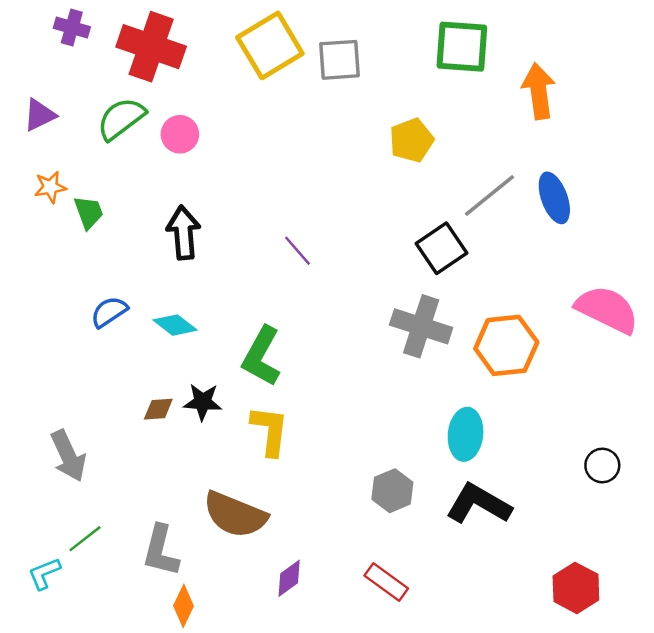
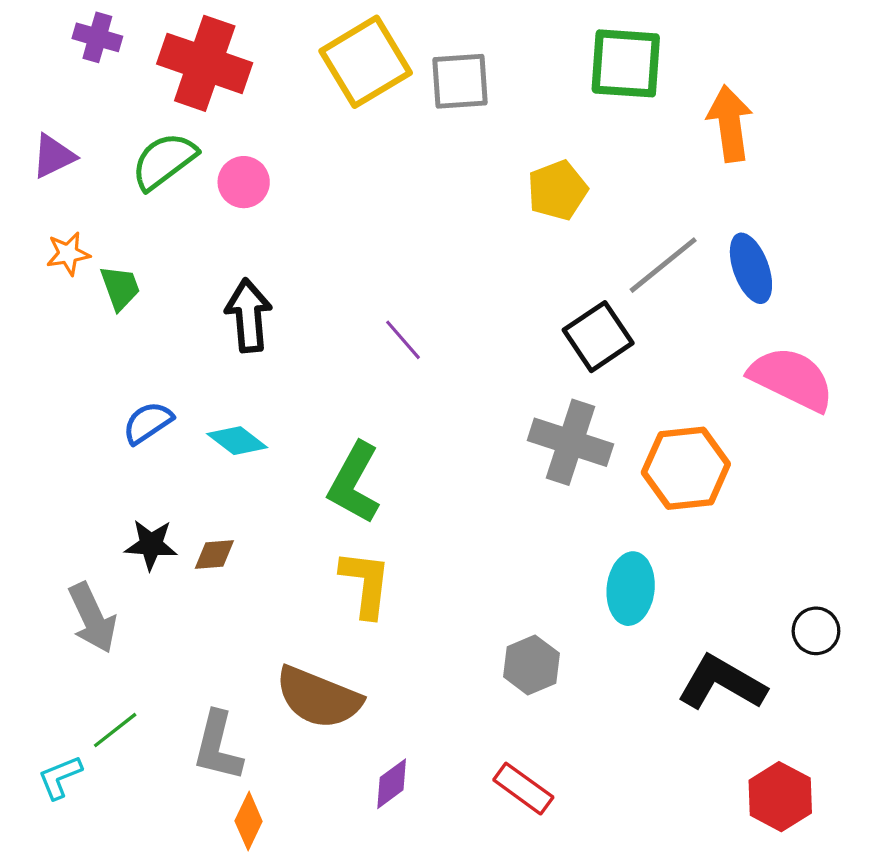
pink semicircle: (607, 309) -> (792, 379), moved
black star: (203, 402) -> (151, 545), moved
black L-shape: (479, 504) -> (722, 683), moved

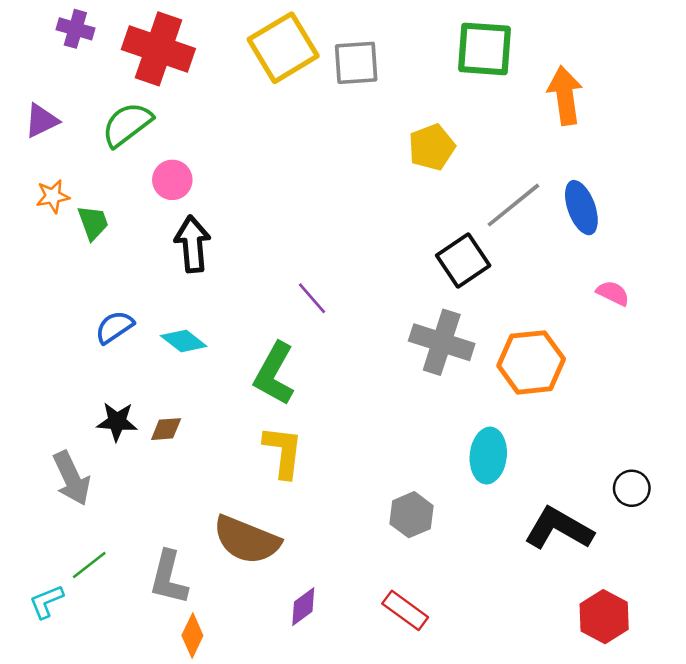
pink circle: (244, 182) -> (172, 180), moved
purple line: (403, 340) -> (312, 298), moved
pink semicircle: (792, 379) -> (613, 293), size x0.5

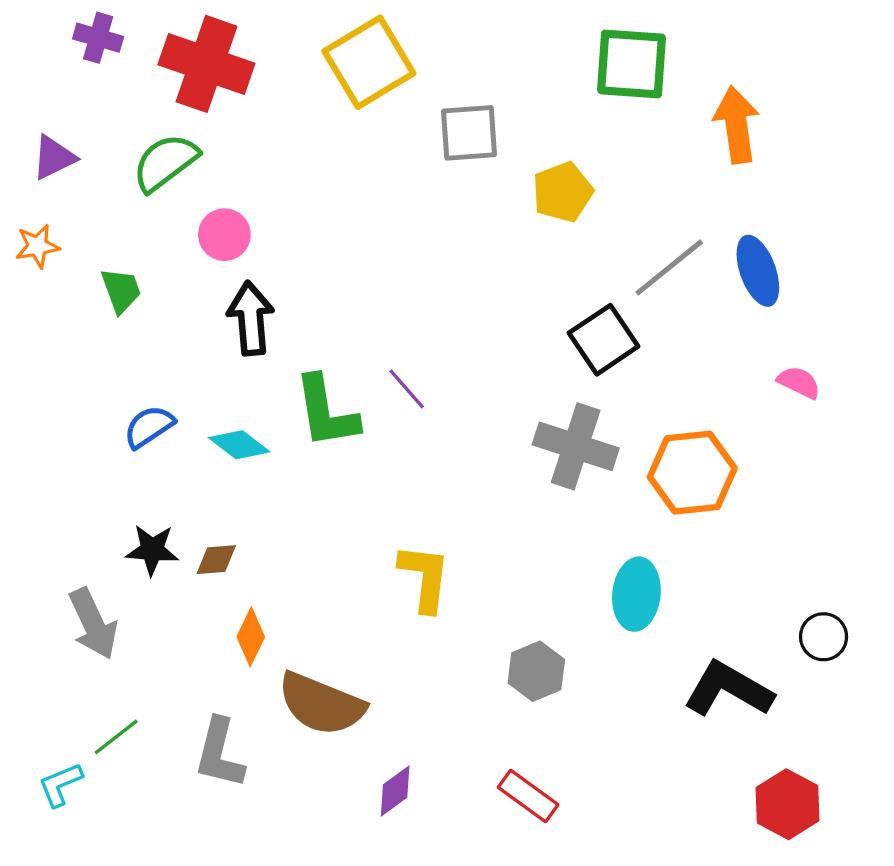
gray square: (356, 63) -> (469, 133), moved
orange star: (53, 196) -> (37, 246), moved
green L-shape: (274, 374) -> (326, 412), moved, turned -38
yellow L-shape: (283, 452) -> (425, 578), moved
orange diamond: (192, 636) -> (251, 637), moved

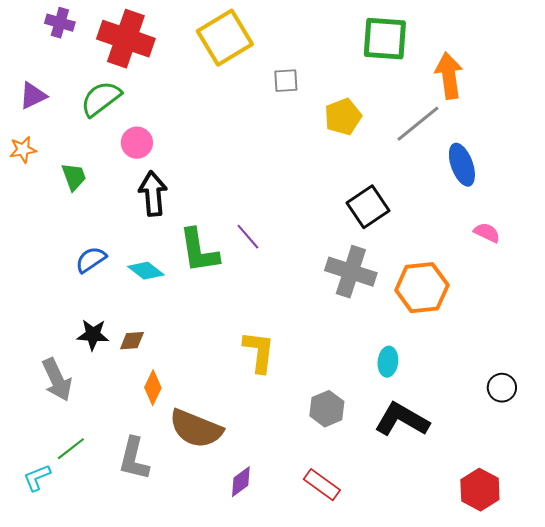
gray square: (469, 133) -> (286, 81), size x0.7
gray line: (669, 267) -> (418, 124), moved
cyan ellipse: (636, 594) -> (388, 362), size x0.7
black L-shape: (728, 689) -> (402, 420), moved

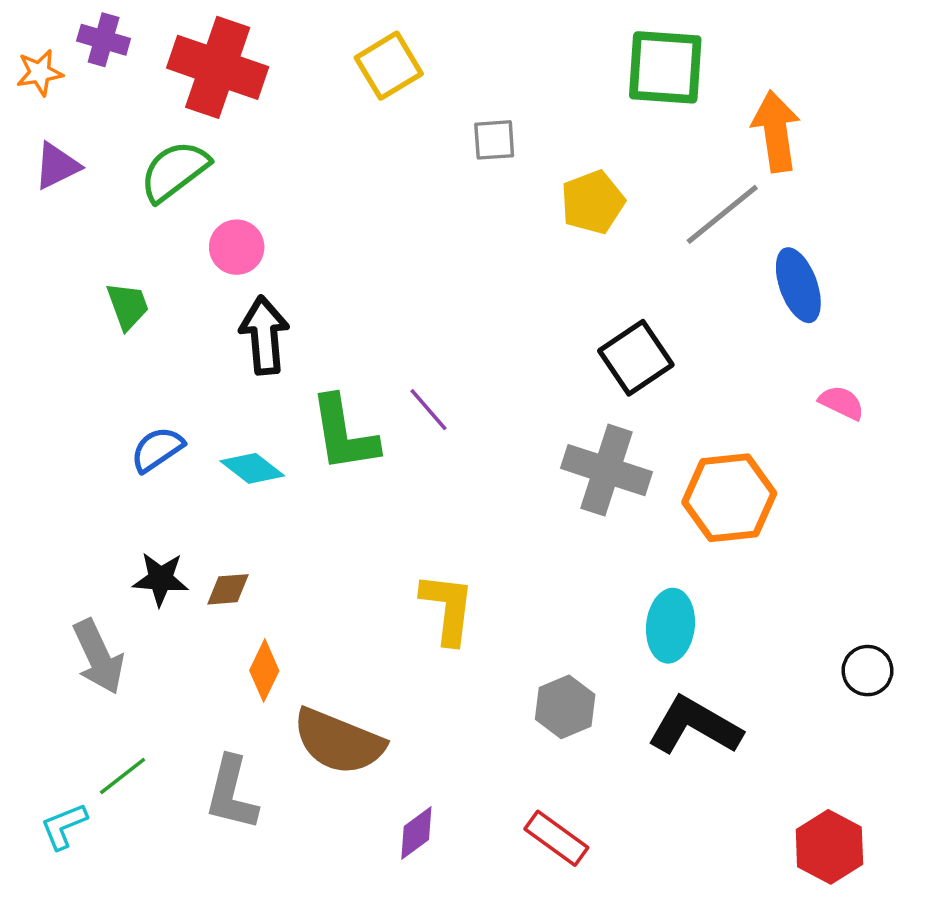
yellow square: (225, 38) -> (389, 66), size x0.7
orange star: (23, 150) -> (40, 73), moved
cyan ellipse: (388, 362) -> (670, 626), size x1.4

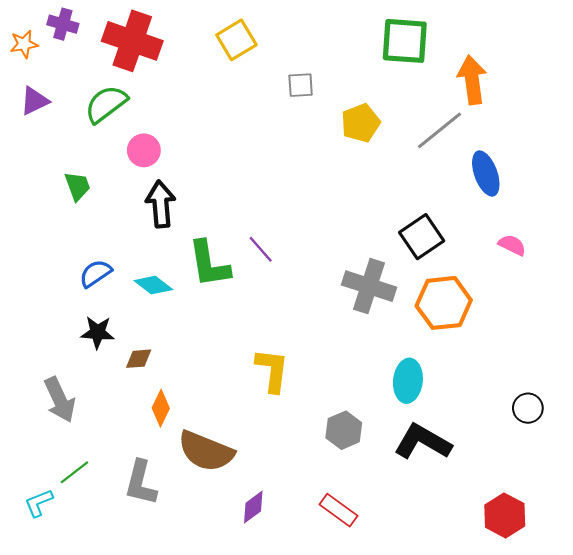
black square: (636, 358) -> (422, 237), moved
black star: (161, 579) -> (98, 332), moved

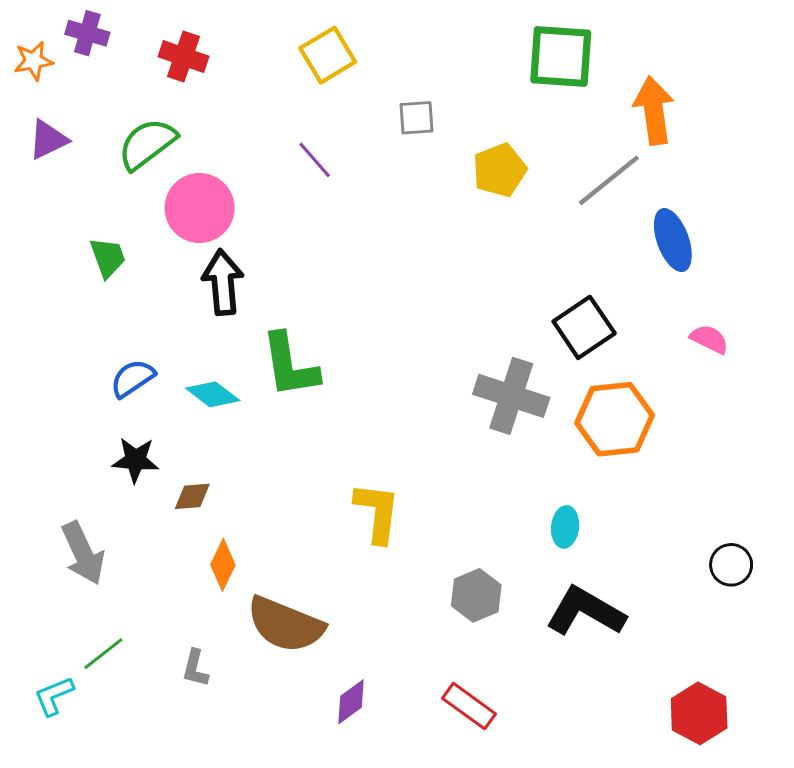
red cross: (132, 41) -> (184, 57), size x0.6
pink circle: (144, 150) -> (200, 208), size x1.5
purple line: (261, 249) -> (315, 160), moved
cyan ellipse: (408, 381) -> (565, 527), size x0.7
gray L-shape: (141, 483) -> (195, 668), size x0.6

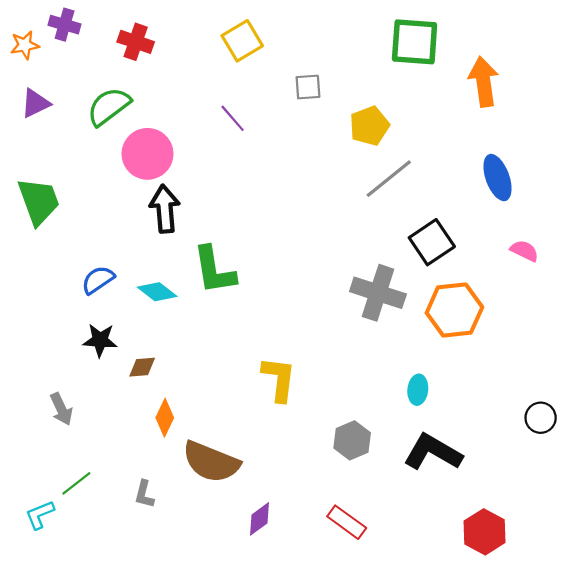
gray line: (609, 180) -> (389, 179), moved
green trapezoid: (108, 258) -> (39, 201), moved, size x1.6
gray arrow: (83, 553) -> (61, 409), size x0.7
red hexagon: (699, 713) -> (485, 532), moved

